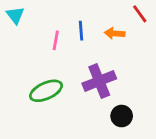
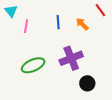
orange arrow: (115, 33) -> (82, 24), turned 40
pink line: (56, 40) -> (26, 26), moved

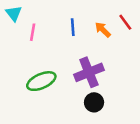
red line: (100, 10) -> (125, 22), moved
black circle: (87, 83) -> (94, 102), moved

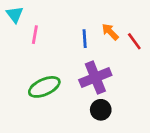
red line: (125, 22) -> (134, 41), moved
blue line: (73, 27) -> (85, 39), moved

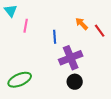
blue line: (85, 39) -> (55, 37), moved
green ellipse: (44, 87) -> (20, 80), moved

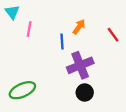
orange arrow: (82, 24) -> (79, 27), moved, turned 80

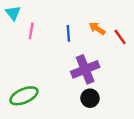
orange arrow: (79, 27) -> (97, 29), moved, turned -91
blue line: (62, 42) -> (68, 33), moved

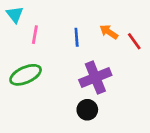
green ellipse: (24, 96) -> (26, 75), moved
black circle: (90, 98) -> (87, 110), moved

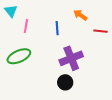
orange arrow: (109, 32) -> (80, 15), moved
red line: (134, 41) -> (100, 31), turned -48

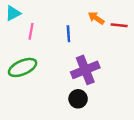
cyan triangle: (11, 11) -> (13, 13), turned 40
red line: (100, 31) -> (119, 25), moved

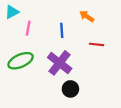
red line: (119, 25) -> (96, 44), moved
purple cross: (85, 70) -> (60, 63), moved, turned -30

